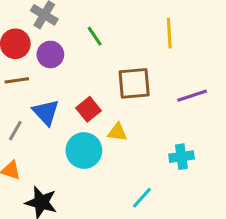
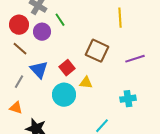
green line: (95, 36) -> (60, 20), moved
brown line: (17, 80) -> (20, 49), turned 49
brown square: (134, 83) -> (97, 51), turned 30

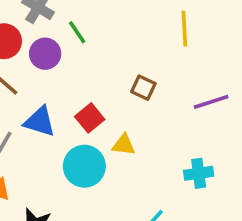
brown square: (97, 51) -> (143, 88), size x0.6
blue triangle: (39, 70) -> (40, 122), turned -30

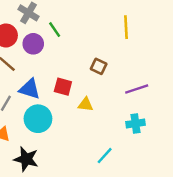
purple line: (211, 102) -> (137, 89), moved
red square: (90, 118) -> (63, 87), turned -36
cyan circle: (84, 166) -> (38, 119), moved

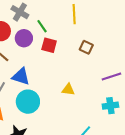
yellow line: (126, 27) -> (74, 14), moved
brown square: (99, 66) -> (86, 47), moved
red square: (63, 87) -> (49, 45), moved

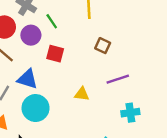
red square: (49, 45) -> (55, 54), moved
purple line: (111, 76) -> (118, 79), moved

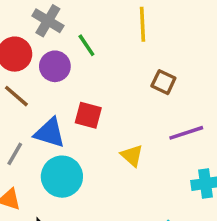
red square: (55, 54) -> (88, 115), moved
yellow triangle: (82, 94) -> (132, 156), turned 35

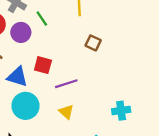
purple line: (186, 133) -> (66, 84), moved
yellow triangle: (132, 156) -> (66, 112), moved

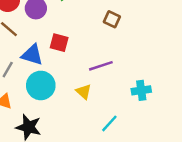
purple line: (66, 84) -> (101, 66), moved

